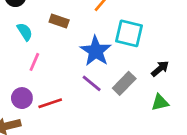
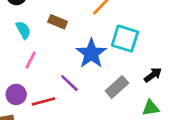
purple line: (92, 83) -> (69, 83), moved

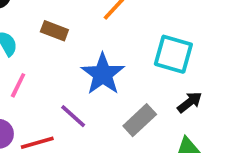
cyan square: (125, 39) -> (173, 54), moved

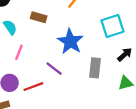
cyan square: (173, 54) -> (112, 26), turned -30
gray rectangle: (140, 120) -> (95, 68), turned -36

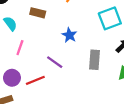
blue star: (70, 41) -> (69, 35), size x0.6

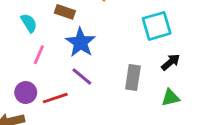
blue star: (69, 35) -> (81, 42), moved, size x1.5

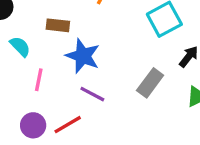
gray rectangle: (133, 77) -> (150, 83), turned 40

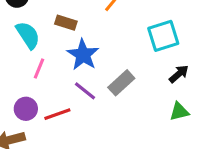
cyan semicircle: (20, 46) -> (28, 35), size x1.4
gray rectangle: (150, 83) -> (121, 83), moved

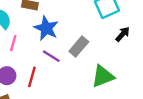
green triangle: (179, 112) -> (103, 76), moved, size x1.5
red line: (57, 114) -> (32, 77), turned -48

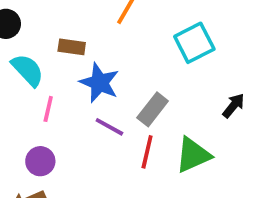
black arrow: (123, 34) -> (234, 106), moved
red line: (32, 77) -> (147, 152), moved

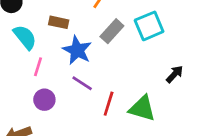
gray rectangle: (153, 109) -> (112, 31), moved
green triangle: (193, 155) -> (142, 108), turned 36
purple circle: (40, 161) -> (44, 100), moved

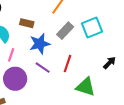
blue star: (77, 50) -> (40, 44), turned 30
purple circle: (44, 100) -> (15, 79), size x1.5
red line: (109, 104) -> (67, 64), moved

